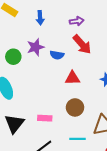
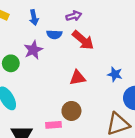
blue semicircle: (57, 55) -> (54, 34), moved
brown circle: (75, 107) -> (71, 111), moved

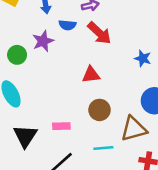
blue star: (115, 74) -> (143, 58), moved
brown circle: (71, 111) -> (100, 110), moved

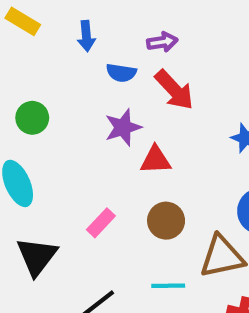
purple star: (43, 41) -> (123, 127), moved
pink rectangle: (61, 126) -> (101, 223), moved, turned -49

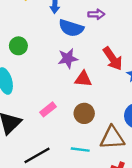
blue semicircle: (121, 73) -> (71, 28), size x1.5
red arrow: (174, 90) -> (113, 59), moved

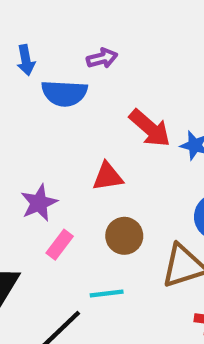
purple star: (68, 58) -> (39, 203), moved
cyan line: (80, 150) -> (107, 293), moved

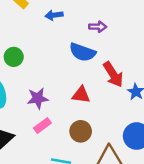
blue arrow: (26, 60) -> (54, 15), turned 77
blue semicircle: (64, 93) -> (83, 52), moved

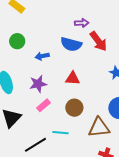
blue arrow: (54, 15) -> (42, 56), moved
green circle: (14, 57) -> (17, 41), moved
red arrow: (113, 74) -> (98, 41), moved

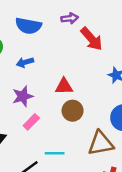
blue semicircle: (71, 44) -> (28, 26), moved
brown circle: (74, 108) -> (73, 111), moved

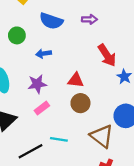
red arrow: (92, 39) -> (107, 55), moved
brown triangle: (101, 143) -> (102, 136), turned 40

